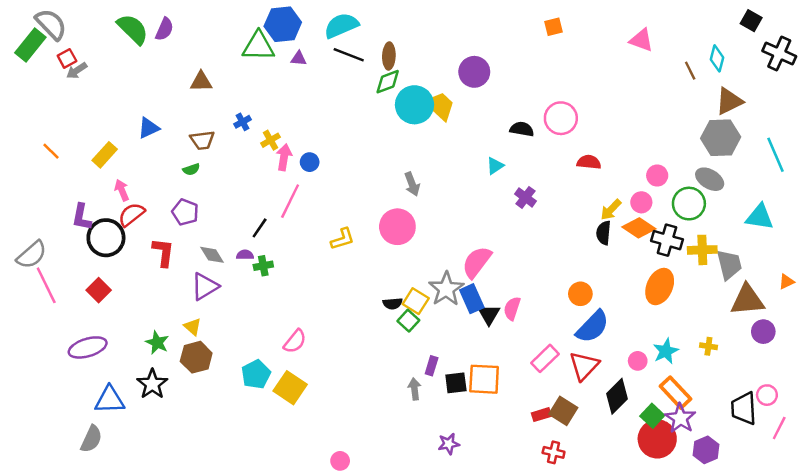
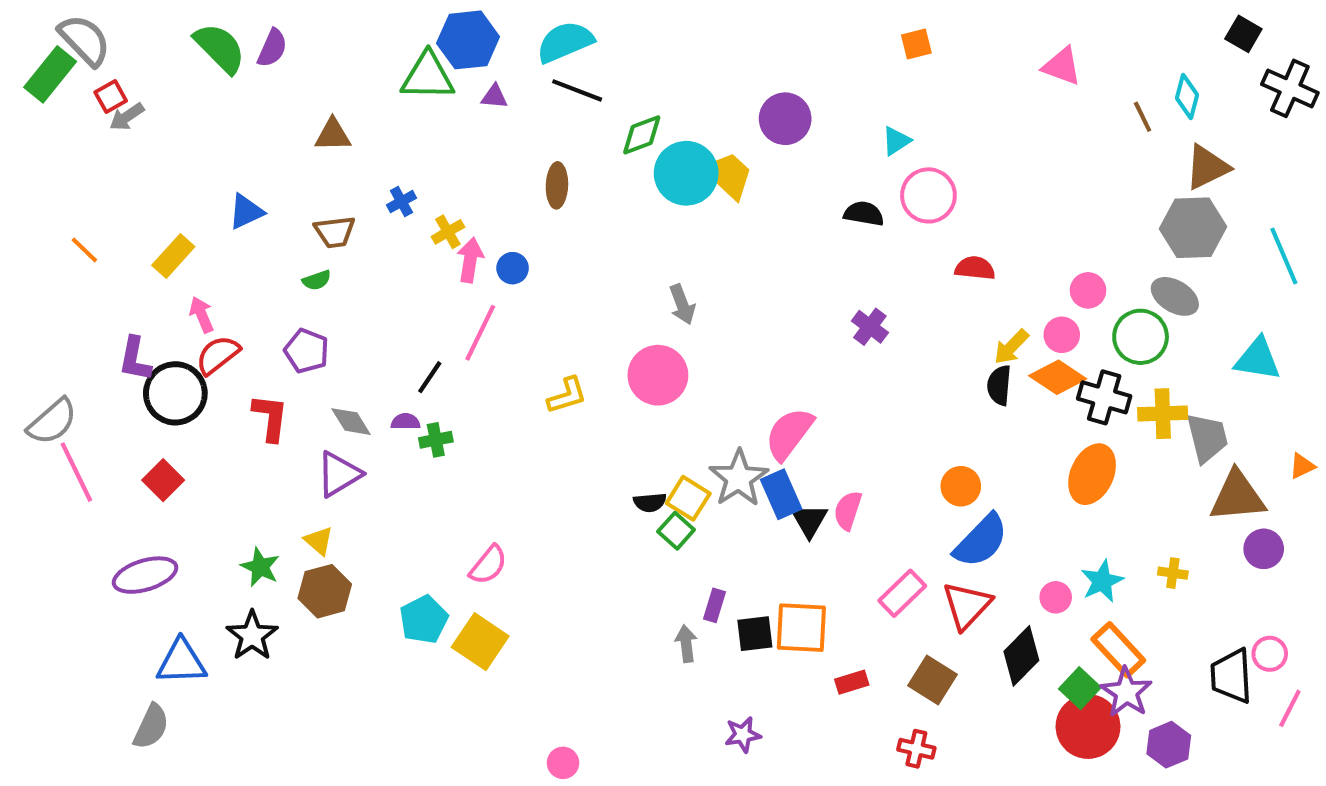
brown ellipse: (389, 56) -> (557, 185), moved
cyan triangle: (495, 166) -> (896, 141), moved
red rectangle: (541, 415) -> (852, 682), moved

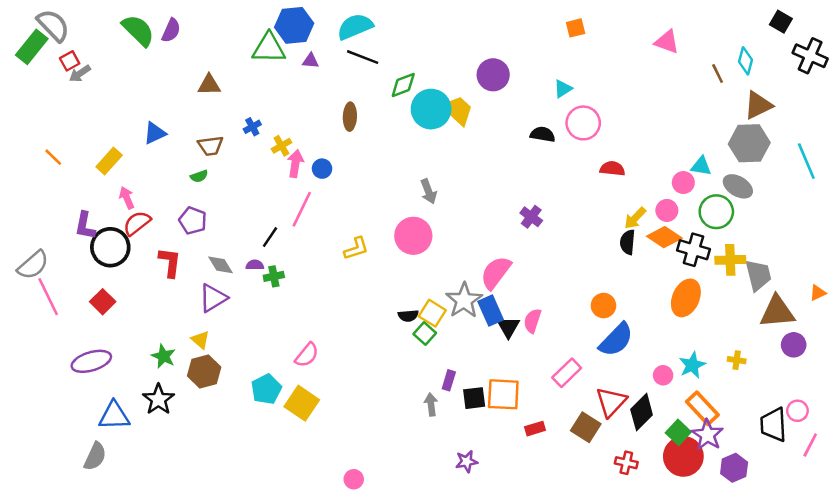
purple cross: (870, 327) -> (531, 217), moved
cyan triangle: (1258, 359) -> (701, 166), moved, size x0.7
red triangle: (967, 605) -> (611, 402), moved
red cross: (916, 749) -> (626, 463), moved

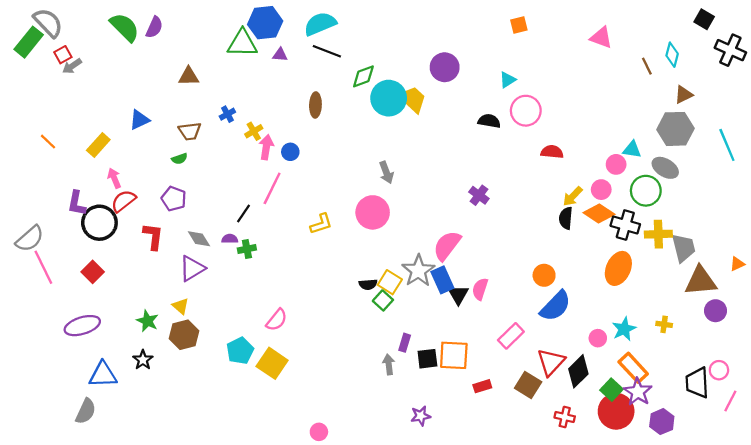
brown triangle: (758, 105) -> (684, 95), size x0.7
black star: (158, 399) -> (143, 360), size x0.7

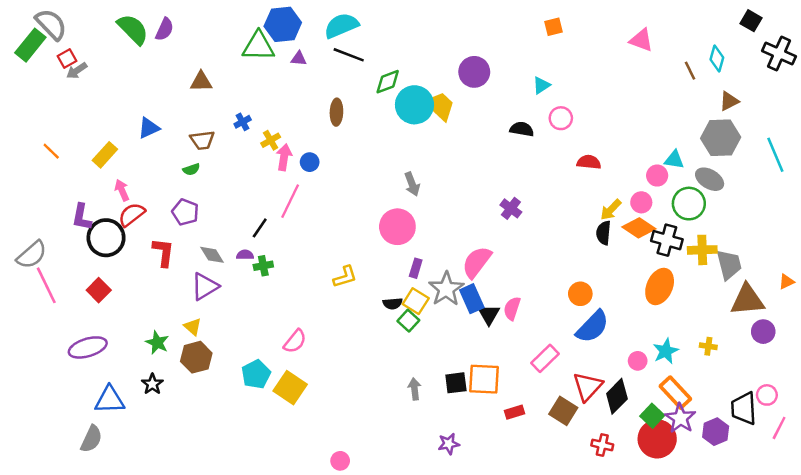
pink circle: (526, 111) -> (561, 118), size x0.7
yellow L-shape: (321, 224) -> (345, 277), moved
purple rectangle: (405, 343) -> (416, 268), moved
purple hexagon: (662, 422) -> (716, 432), moved

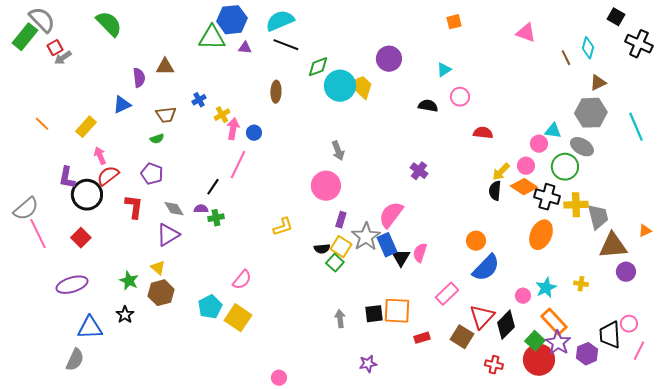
purple semicircle: (165, 29) -> (139, 78), moved, turned -30

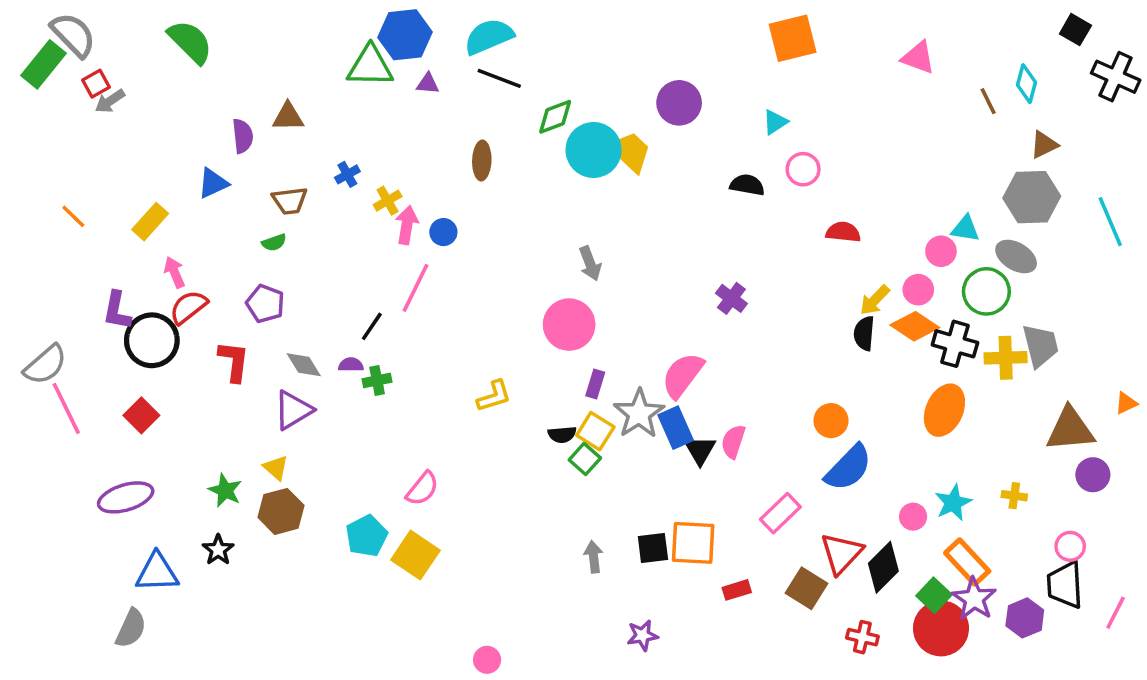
orange square: (454, 22) -> (793, 38), size x1.8
gray trapezoid: (598, 217) -> (1040, 346), moved
pink circle: (629, 324) -> (1070, 546), moved

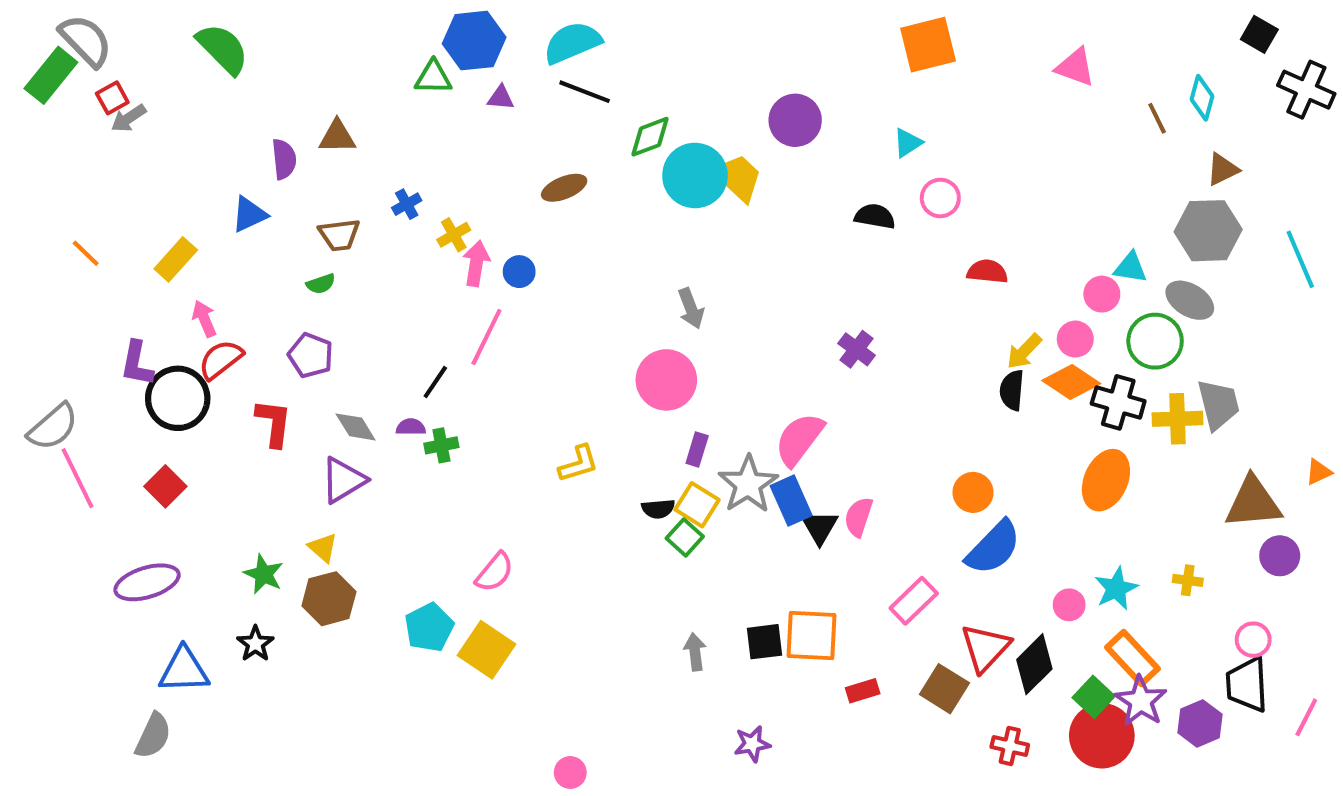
green triangle: (370, 66) -> (433, 77), size x0.7
brown ellipse: (482, 160) -> (564, 188), turned 66

